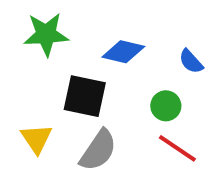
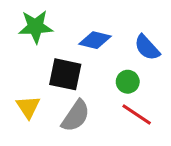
blue semicircle: (191, 61) -> (147, 48), size x1.4

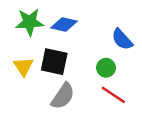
blue diamond: (95, 40) -> (64, 25), moved
yellow triangle: (28, 107) -> (23, 66), moved

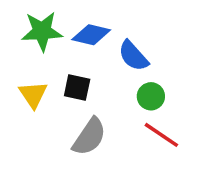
blue semicircle: (122, 39) -> (133, 56), moved
black square: (54, 62) -> (77, 88), size x0.7

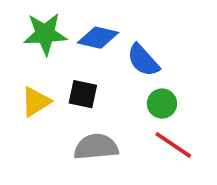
yellow triangle: (33, 95) -> (36, 102), turned 32
gray semicircle: (89, 137) -> (96, 147), turned -129

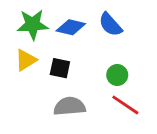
blue semicircle: (143, 60) -> (110, 25), moved
yellow triangle: (36, 102) -> (26, 60), moved

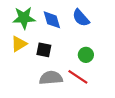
blue diamond: (71, 27) -> (52, 20), turned 60
red line: (125, 105) -> (78, 77), moved

